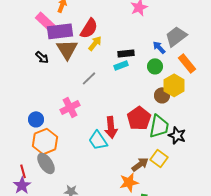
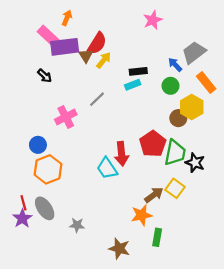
brown triangle: (67, 49) -> (86, 56), moved, size x0.6
pink cross: (70, 107) -> (66, 117), moved
gray ellipse: (46, 163) -> (45, 208), moved

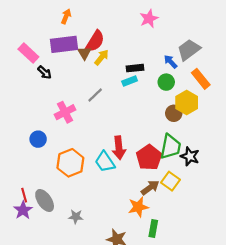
pink rectangle: (48, 36) -> (28, 53), moved
red pentagon: (153, 144) -> (149, 157), moved
orange hexagon: (48, 169) -> (70, 163), moved

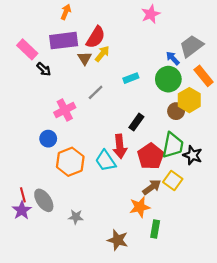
brown triangle: (84, 53) -> (85, 58), moved
black rectangle: (135, 68) -> (136, 122), moved, turned -49
green circle: (166, 82) -> (168, 79), size x1.5
blue circle: (38, 139) -> (48, 139), moved

